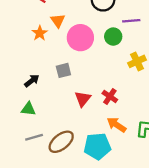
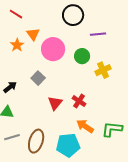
green circle: (113, 37) -> (82, 56), moved
gray square: (63, 70) -> (38, 78), turned -32
brown ellipse: (61, 142) -> (36, 141), turned -35

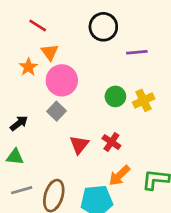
red line: (16, 14) -> (38, 25), moved
pink circle: (53, 49) -> (62, 80), moved
green circle: (82, 56) -> (115, 96), moved
orange arrow: (85, 126) -> (119, 175), turned -78

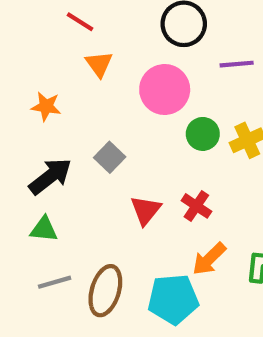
orange star: (28, 67) -> (46, 106), moved, turned -30
pink circle: (62, 80) -> (165, 89), moved
black arrow: (19, 123) -> (50, 176), size x1.5

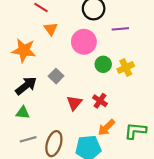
orange star: (46, 106) -> (24, 50), size x1.6

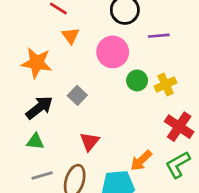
red cross: (100, 101) -> (179, 127), moved, size x1.5
red triangle: (74, 103) -> (90, 142), moved
green L-shape: (135, 131) -> (178, 165), turned -35

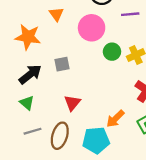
gray square: (77, 95) -> (62, 64), turned 35
green triangle: (35, 142) -> (27, 103), turned 35

